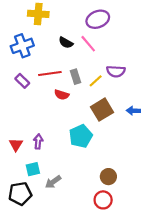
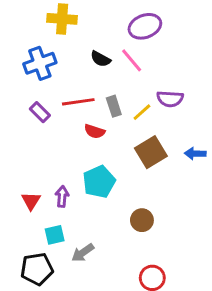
cyan pentagon: (81, 136) -> (99, 182), moved
brown circle: (108, 177) -> (142, 220), moved

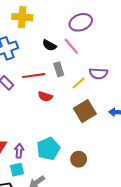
gray rectangle: (114, 106) -> (59, 69), moved
cyan pentagon: (99, 182) -> (48, 149), moved
purple arrow: (62, 196) -> (19, 151), moved

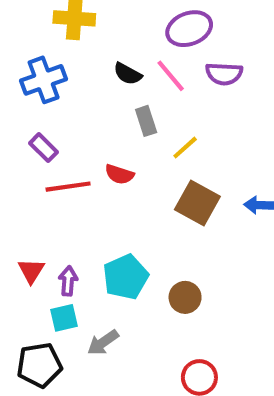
purple semicircle: (98, 73) -> (224, 74), moved
red line: (34, 76) -> (68, 187), moved
brown square: (85, 111) -> (197, 203), turned -30

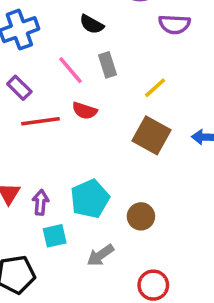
pink line: (171, 76) -> (70, 70), moved
yellow line: (185, 148) -> (155, 88), moved
cyan square: (64, 318) -> (55, 236), moved
gray arrow: (103, 343) -> (100, 255), moved

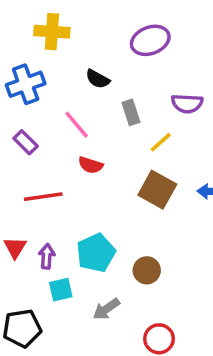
purple semicircle: (174, 24) -> (187, 104), moved
gray rectangle: (107, 65) -> (131, 112), moved
red line: (41, 121) -> (43, 197), moved

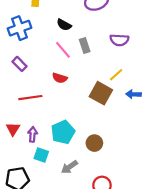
pink line: (77, 125) -> (63, 50), moved
yellow line: (161, 142) -> (116, 75), moved
cyan square: (61, 290) -> (41, 155), turned 32

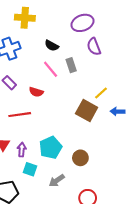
purple semicircle: (119, 40) -> (94, 47), moved, turned 66
red semicircle: (60, 78) -> (36, 92), moved

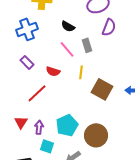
purple semicircle: (94, 47) -> (109, 27), turned -138
yellow line: (101, 93) -> (81, 72), moved, turned -40
red line: (20, 115) -> (37, 93), turned -35
brown circle: (80, 158) -> (96, 135), size x1.5

